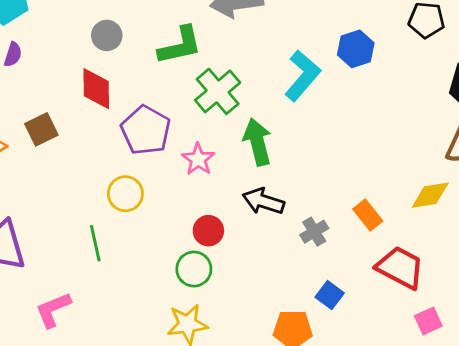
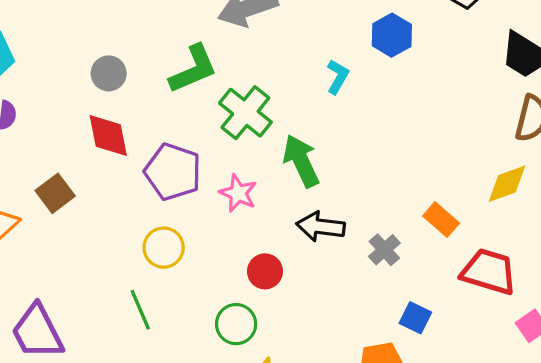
cyan L-shape: (303, 76) -> (338, 77), size x0.6
green circle: (194, 269) -> (236, 324), moved

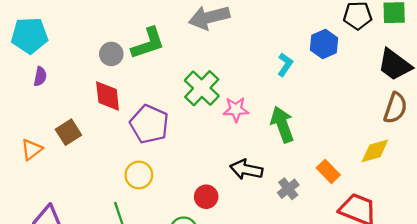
blue hexagon: (392, 35) -> (324, 44), moved
green L-shape: (193, 69) -> (148, 43), moved
cyan L-shape: (338, 77) -> (285, 65), moved
green arrow: (301, 161) -> (282, 124), moved
pink star: (238, 193) -> (236, 110), moved, turned -30

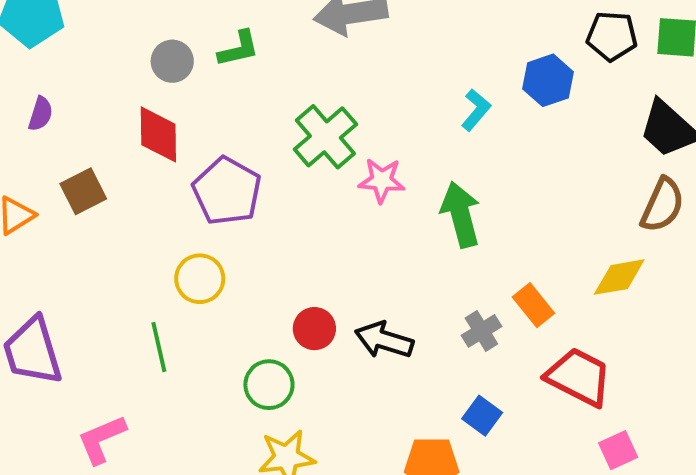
green L-shape: (148, 43) -> (239, 49), size x0.7
purple semicircle: (40, 76) -> (41, 114), moved
black arrow: (246, 169) -> (384, 340), moved
gray cross: (288, 189) -> (481, 331), moved

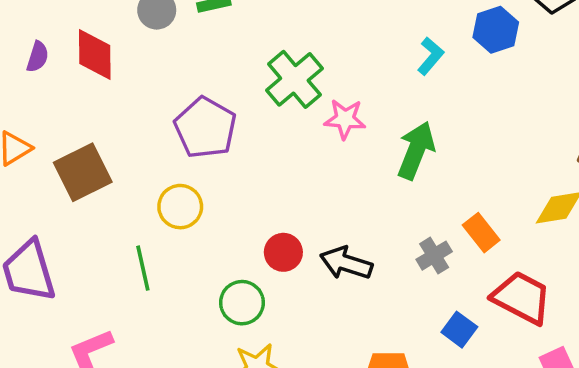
red diamond: (158, 134) -> (95, 54), moved
brown square: (83, 191) -> (83, 172), moved, size x1.4
green arrow: (461, 215) -> (416, 150), turned 36
blue square: (482, 416) -> (459, 330), moved

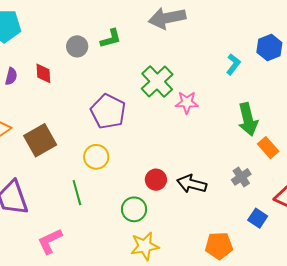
red diamond: (95, 54) -> (43, 73), size x0.7
green arrow: (416, 150) -> (248, 119), moved, turned 148
orange rectangle: (481, 233) -> (268, 148), moved

